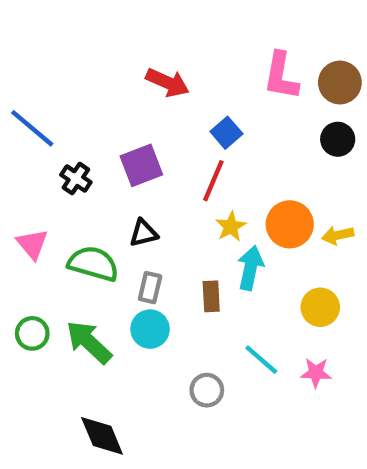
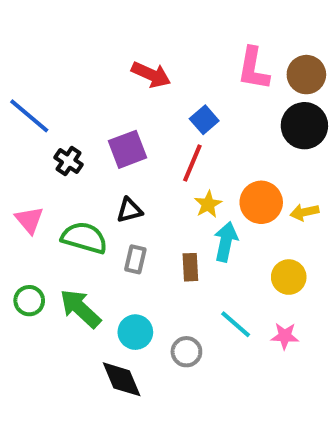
black circle: (338, 139) -> (304, 126), size x1.5
cyan circle: (150, 329) -> (135, 332), moved
black diamond: (102, 436) -> (122, 379), moved

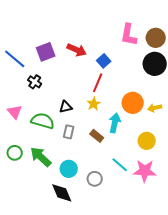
red arrow: (151, 75) -> (77, 50), moved
purple square: (128, 149) -> (46, 52), moved
yellow star: (208, 204) -> (94, 104), moved
brown rectangle: (190, 267) -> (97, 136), turned -48
pink star: (285, 336) -> (145, 171), size x1.6

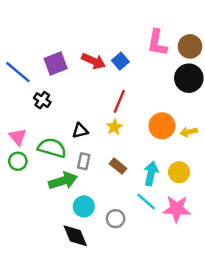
blue square: (104, 61) -> (120, 61), moved
cyan arrow: (115, 123) -> (151, 173), moved
green circle: (15, 153) -> (18, 161), moved
green arrow: (41, 157) -> (63, 181), moved, turned 120

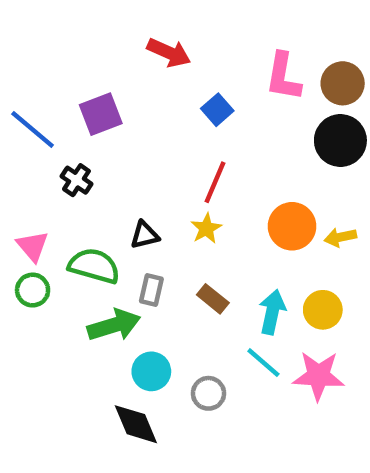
red arrow: (94, 61) -> (169, 53), moved

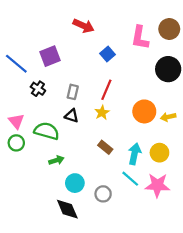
brown circle: (343, 83) -> (169, 29), moved
black triangle: (145, 235) -> (72, 116), turned 32
gray rectangle: (151, 290) -> (73, 92), moved
green arrow: (114, 325) -> (56, 160), size x0.6

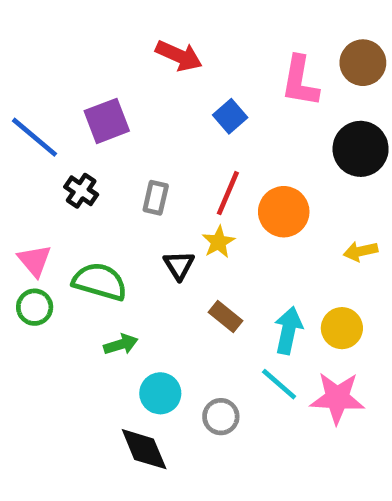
orange circle: (144, 111) -> (284, 212), moved
black triangle: (72, 116) -> (179, 265), moved, turned 40

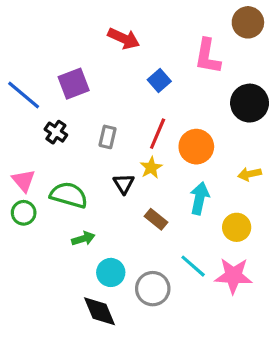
brown circle: (363, 63) -> (248, 22), moved
cyan arrow: (288, 330) -> (200, 198), moved
gray circle: (221, 417) -> (153, 289), size x1.4

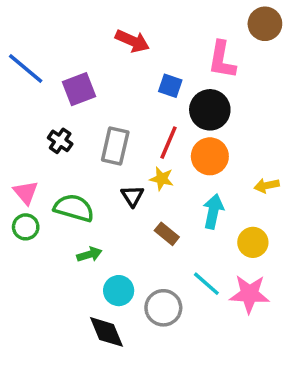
blue square: (159, 80) -> (170, 86), turned -30
blue line: (24, 95) -> (26, 69), moved
black circle: (250, 103) -> (210, 110), moved
gray rectangle: (108, 137) -> (115, 146), size x1.5
yellow star: (151, 168) -> (162, 179), turned -30

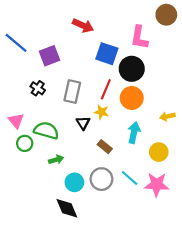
blue square: (170, 86) -> (107, 54), size x1.5
green circle: (26, 227) -> (25, 143), moved
gray circle: (163, 308) -> (101, 179), moved

